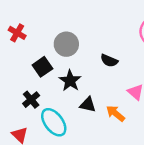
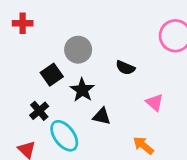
red cross: (17, 33) -> (23, 23), moved, turned -30
orange arrow: (115, 113) -> (143, 145), moved

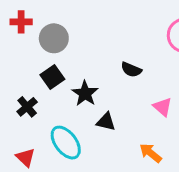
gray circle: (78, 50) -> (54, 38), moved
black cross: (39, 111) -> (27, 107), moved

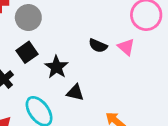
pink triangle: (162, 107) -> (126, 47), moved

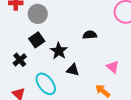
black semicircle: (98, 46) -> (90, 35), turned 152
pink triangle: (126, 47) -> (113, 67), moved

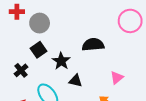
black semicircle: (90, 35) -> (93, 45), size x1.5
pink triangle: (113, 67) -> (117, 78), turned 40

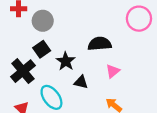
black cross: (21, 70) -> (23, 71), size x1.6
pink triangle: (117, 78) -> (113, 71), moved

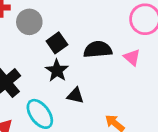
black square: (42, 49) -> (57, 43), moved
pink triangle: (113, 71) -> (132, 57), moved, turned -40

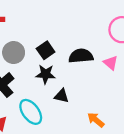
gray circle: (29, 22) -> (14, 53), moved
black star: (57, 71) -> (46, 74), turned -30

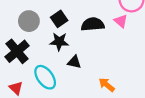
pink triangle: (111, 63) -> (121, 21), moved

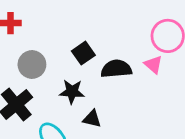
black square: (59, 19) -> (83, 53), moved

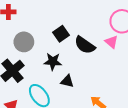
black semicircle: (116, 69) -> (85, 45), turned -140

